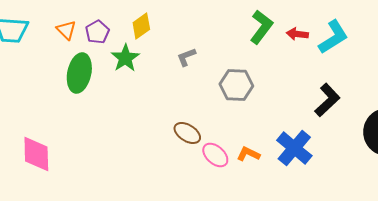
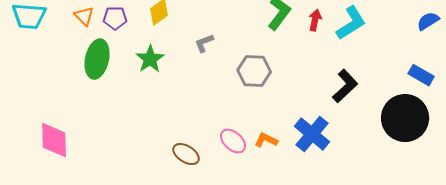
purple pentagon: (97, 32) -> (115, 18), turned 30
red arrow: (297, 34) -> (315, 20), turned 95
green star: (125, 58) -> (150, 59), moved
brown ellipse: (187, 133) -> (186, 154), moved

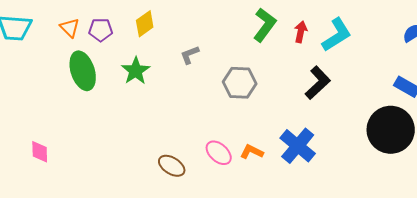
green ellipse: (97, 59) -> (83, 71), turned -30
black L-shape: (345, 86) -> (318, 83), moved
pink diamond: (54, 140) -> (40, 152), size x0.6

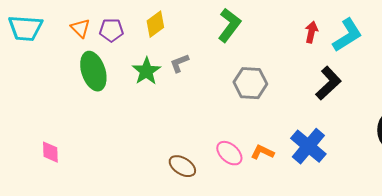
green L-shape: (265, 25) -> (229, 25), moved
gray L-shape: (190, 55) -> (179, 63), moved

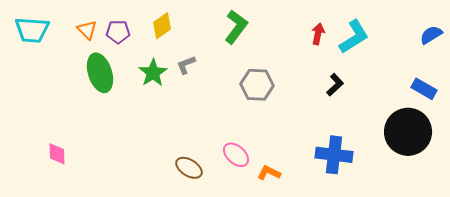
black L-shape: (328, 83) -> (335, 85), size x0.7
blue cross: (308, 146) -> (334, 155), moved, turned -33
orange L-shape: (262, 152) -> (269, 173), moved

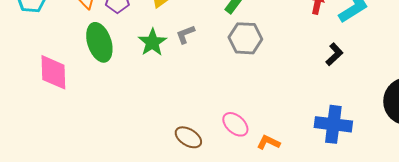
gray hexagon: (257, 85) -> (245, 38), moved
pink diamond: (57, 154) -> (53, 72), moved, size x1.6

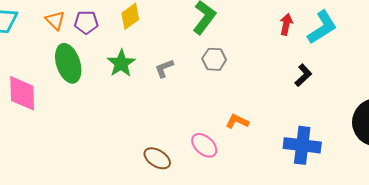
gray L-shape: (185, 34) -> (164, 68), moved
gray hexagon: (245, 38) -> (214, 59), size x0.7
orange L-shape: (268, 142) -> (237, 121), moved

